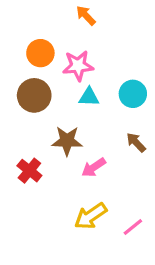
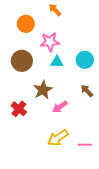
orange circle: (40, 53) -> (26, 24), moved
brown star: (67, 141) -> (43, 90), turned -30
pink line: (133, 227) -> (85, 145), turned 40

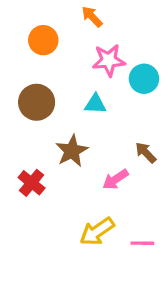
pink star: (50, 42) -> (109, 60), moved
cyan circle: (85, 60) -> (144, 79), moved
pink arrow: (60, 107) -> (115, 179), moved

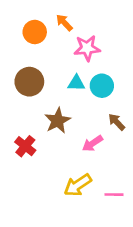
orange arrow: (92, 17) -> (64, 23), moved
cyan circle: (144, 79) -> (102, 86), moved

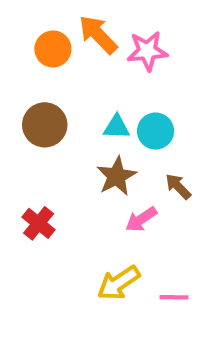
orange arrow: (64, 23) -> (98, 35), size x1.5
pink star: (87, 48) -> (147, 51), moved
brown star: (58, 121) -> (117, 176), moved

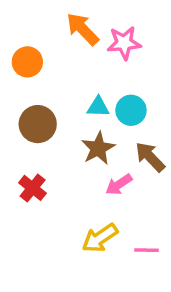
orange circle: (53, 49) -> (27, 62), moved
brown circle: (45, 125) -> (38, 124), moved
brown arrow: (178, 186) -> (150, 157), size x1.4

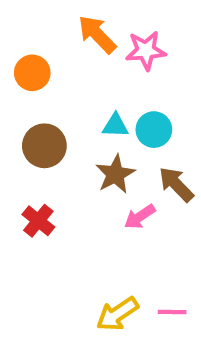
yellow arrow: (100, 238) -> (117, 314), moved
pink line: (147, 250) -> (172, 312), moved

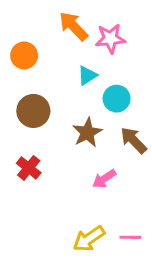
cyan triangle: (115, 126) -> (87, 76), moved, turned -35
pink arrow: (140, 217) -> (104, 179), moved

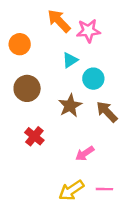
red cross: (29, 168) -> (34, 136), moved
pink arrow: (104, 179) -> (85, 154), moved

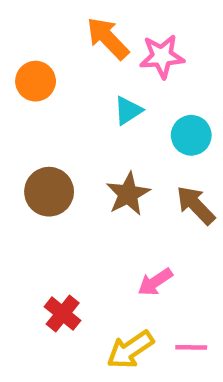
cyan circle: (93, 79) -> (191, 135), moved
brown circle: (27, 88) -> (49, 192), moved
red cross: (34, 136) -> (63, 314), moved

